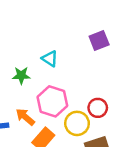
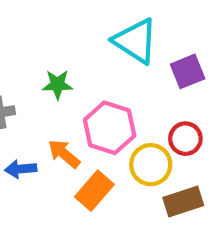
purple square: (99, 40) -> (188, 71), moved
cyan triangle: (50, 59) -> (136, 41), moved, size x1.6

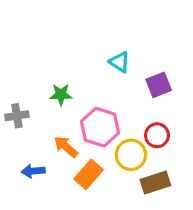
cyan triangle: (136, 41) -> (120, 62), size x0.6
blue arrow: (21, 169) -> (33, 171), moved

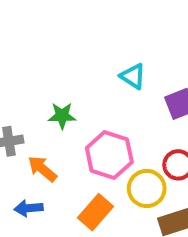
orange arrow: (66, 147) -> (42, 169), moved

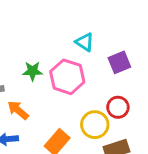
pink hexagon: (109, 155) -> (67, 77), moved

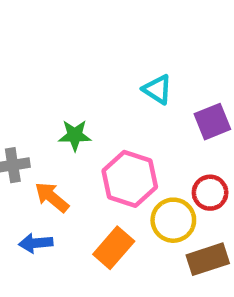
pink hexagon: (67, 77) -> (130, 179), moved

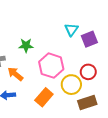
cyan triangle: (157, 89) -> (71, 30), moved, turned 32

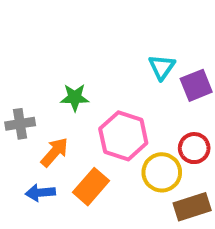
orange arrow: (15, 74) -> (54, 152), turned 91
orange rectangle: (44, 97) -> (91, 187), moved

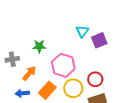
red circle: (194, 148) -> (95, 79), moved
yellow circle: (162, 172) -> (73, 88), moved

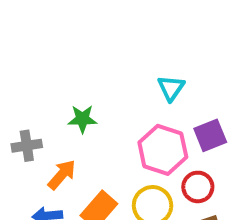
purple square: (99, 40) -> (210, 135), moved
pink hexagon: (63, 65) -> (163, 150), moved

